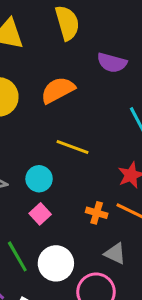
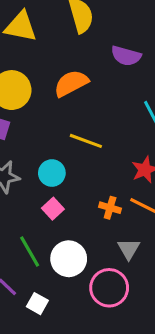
gray triangle: (115, 254) -> (129, 249), turned 35

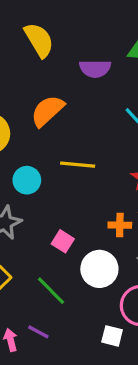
cyan circle: (52, 173) -> (27, 180), moved
white circle: (69, 259) -> (99, 269), moved
white square: (37, 304) -> (112, 336), moved

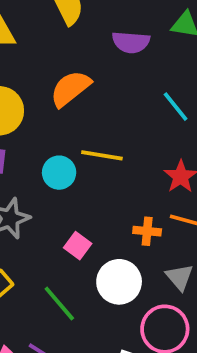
cyan circle: (27, 180) -> (59, 173), moved

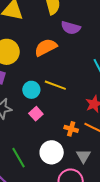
purple semicircle: (131, 42) -> (71, 28), moved
pink square: (78, 246) -> (36, 114), moved

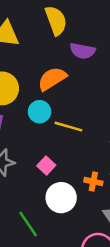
cyan circle: (31, 90) -> (40, 112), moved
white circle: (52, 152) -> (61, 198), moved

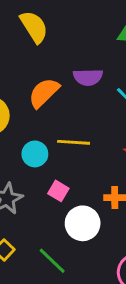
purple semicircle: (83, 51) -> (88, 77), moved
cyan circle: (40, 112) -> (35, 154), moved

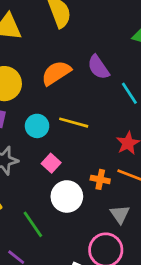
purple semicircle: (88, 77) -> (98, 67), turned 45

